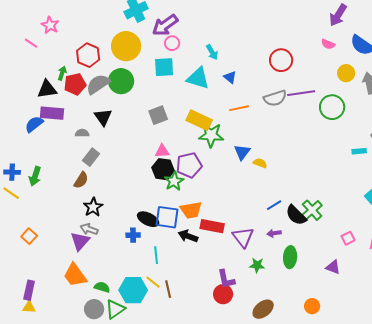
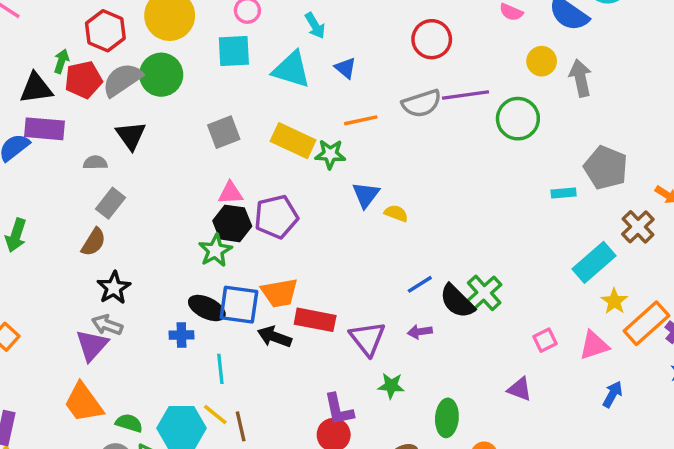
green star: (211, 135) -> (330, 154), moved, size x0.7
green star: (174, 181) -> (215, 251), moved
green ellipse: (290, 257) -> (447, 418), moved

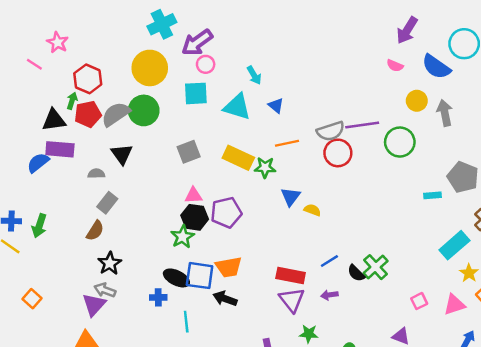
red hexagon: (105, 31) -> (88, 79), moved
red circle: (432, 39) -> (338, 153), moved
black semicircle: (457, 301) -> (356, 273), size x0.7
red rectangle: (315, 320) -> (291, 276), moved

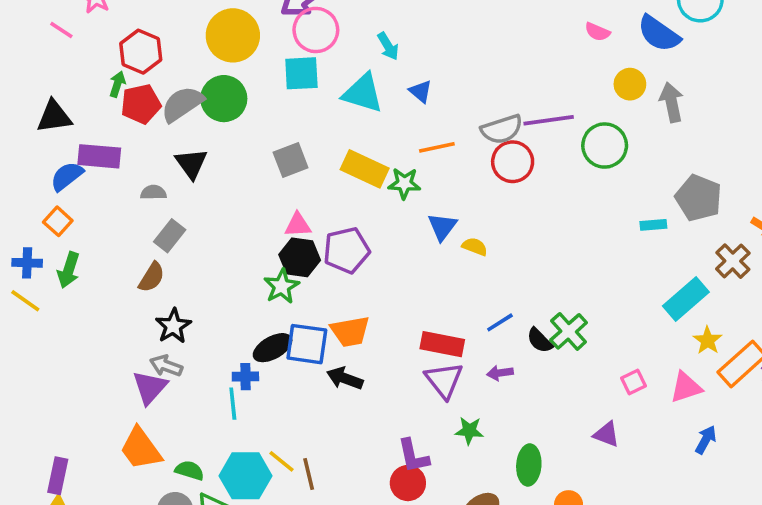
pink circle: (206, 64) -> (316, 30), size x1.6
black triangle: (54, 120) -> (54, 117), moved
black ellipse: (176, 278) -> (273, 348), turned -55
orange square: (32, 299) -> (58, 221), moved
cyan line: (186, 322) -> (233, 404), moved

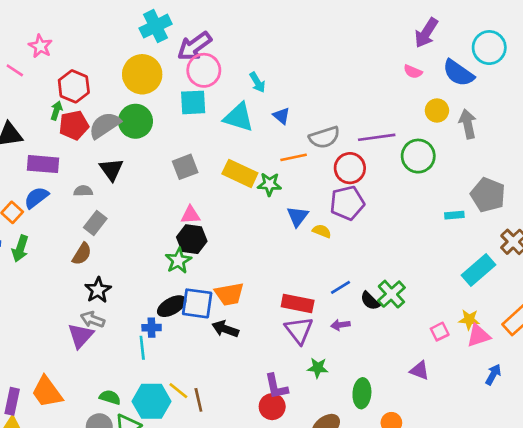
gray semicircle: (502, 129) -> (324, 137), moved
blue semicircle: (67, 176) -> (36, 198), moved
purple pentagon: (347, 250) -> (347, 203), moved
yellow star: (708, 340) -> (469, 320), moved, turned -30
orange trapezoid: (141, 449) -> (47, 392), moved

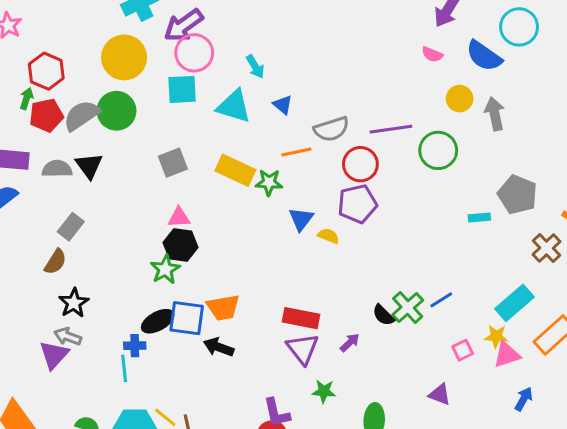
gray semicircle: (83, 191) -> (57, 169), moved, size x1.4
cyan rectangle: (478, 270) -> (514, 303), moved
blue line: (340, 287) -> (441, 300), moved
purple arrow: (340, 325) -> (350, 343), turned 144

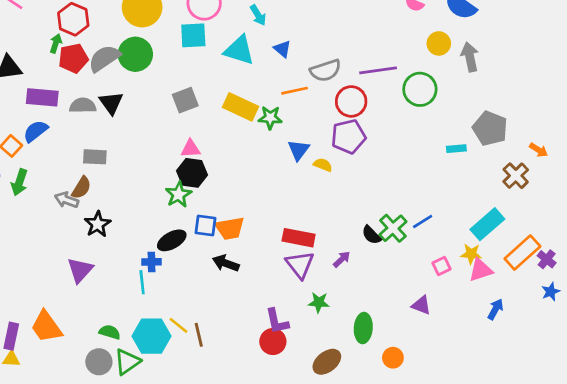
gray rectangle: (71, 227) -> (95, 157), turned 55
blue square: (187, 318) -> (205, 226), moved, size x0.7
gray arrow: (68, 336) -> (67, 200), moved

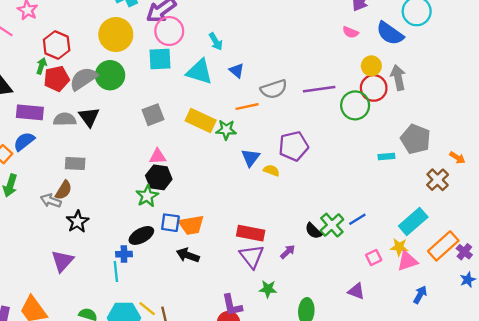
red circle: (351, 101) -> (374, 88), moved

